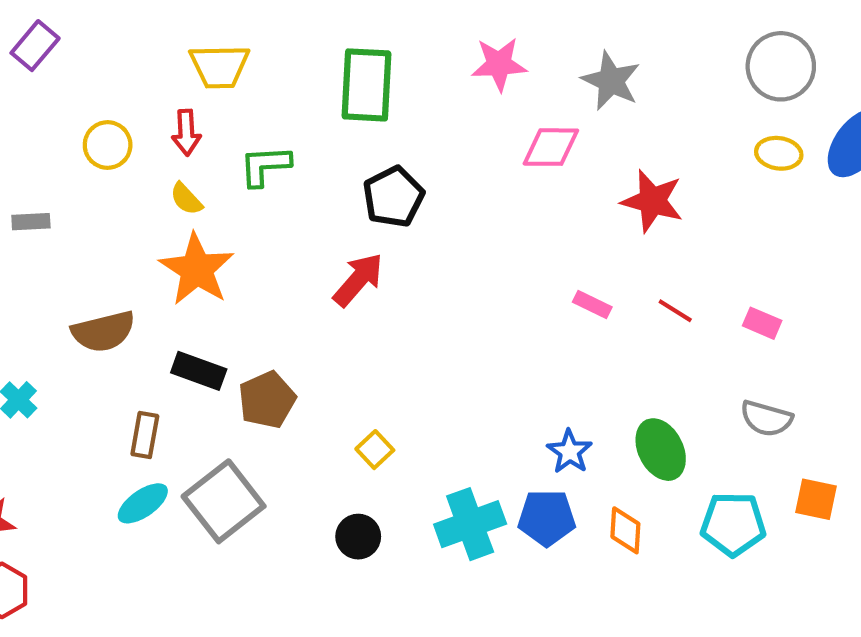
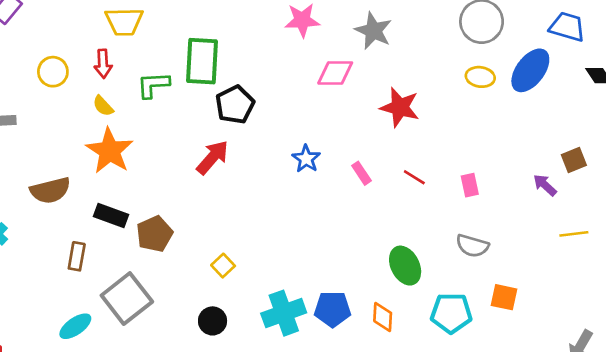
green rectangle: (367, 85) -> (202, 61), moved
pink rectangle: (592, 305) -> (362, 173), turned 30
pink rectangle: (762, 323) -> (470, 185), turned 55
blue star: (570, 452) -> (306, 159), moved
cyan ellipse: (143, 503) -> (75, 326), moved

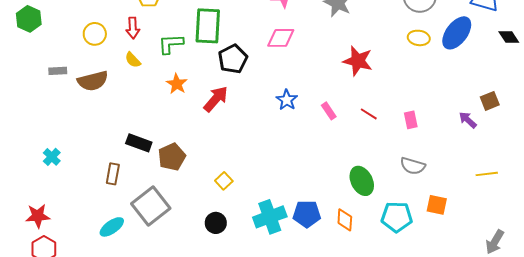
pink diamond: (335, 73) -> (281, 38), moved
orange star: (110, 151) -> (177, 84), moved, size x0.6
brown semicircle: (50, 190) -> (93, 81), moved
yellow line: (574, 234) -> (487, 174), moved

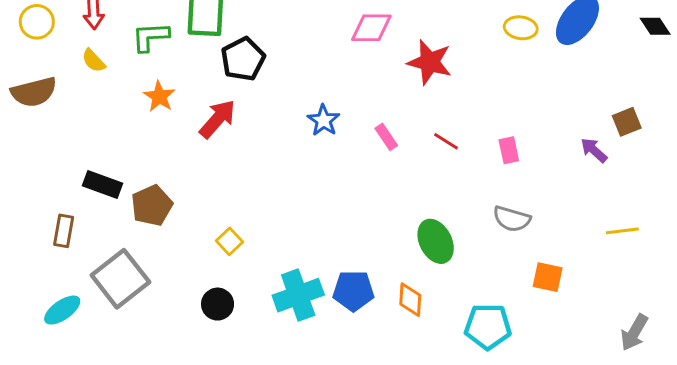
pink diamond: (281, 38) -> (371, 28), moved
cyan pentagon: (397, 217) -> (488, 326), moved

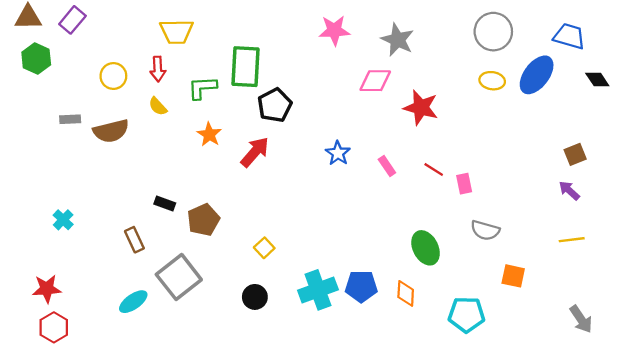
pink rectangle: (509, 150) -> (464, 184), moved
purple arrow: (594, 150) -> (569, 191), moved
black rectangle: (103, 185) -> (165, 203), size x0.7
brown rectangle: (64, 231) -> (134, 240), turned -35
gray arrow: (634, 332) -> (581, 319), turned -64

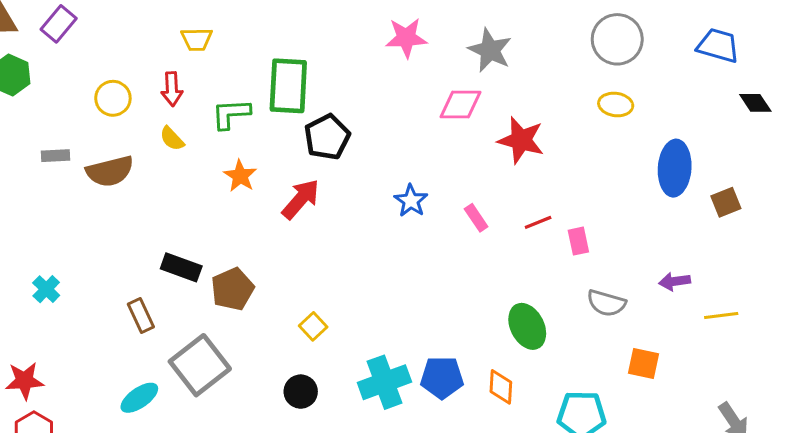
yellow trapezoid: (177, 32) -> (197, 39), size x0.7
blue ellipse: (537, 75) -> (675, 168), moved, turned -33
red line: (434, 170) -> (538, 222), turned -54
purple arrow: (569, 191) -> (675, 281), moved, turned -50
black rectangle: (165, 203) -> (181, 267), size x1.4

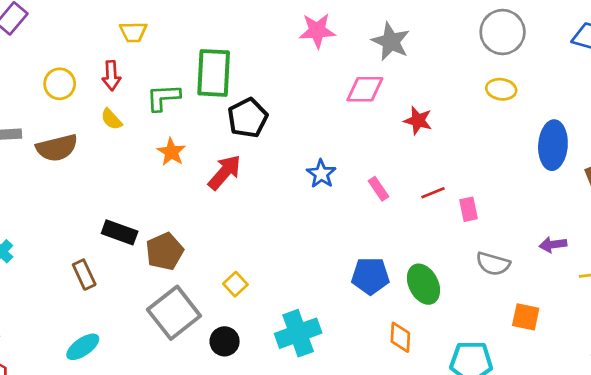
red star: (521, 140) -> (418, 121), size x0.7
gray square: (200, 365) -> (174, 313), moved
blue pentagon: (442, 378) -> (370, 276), moved

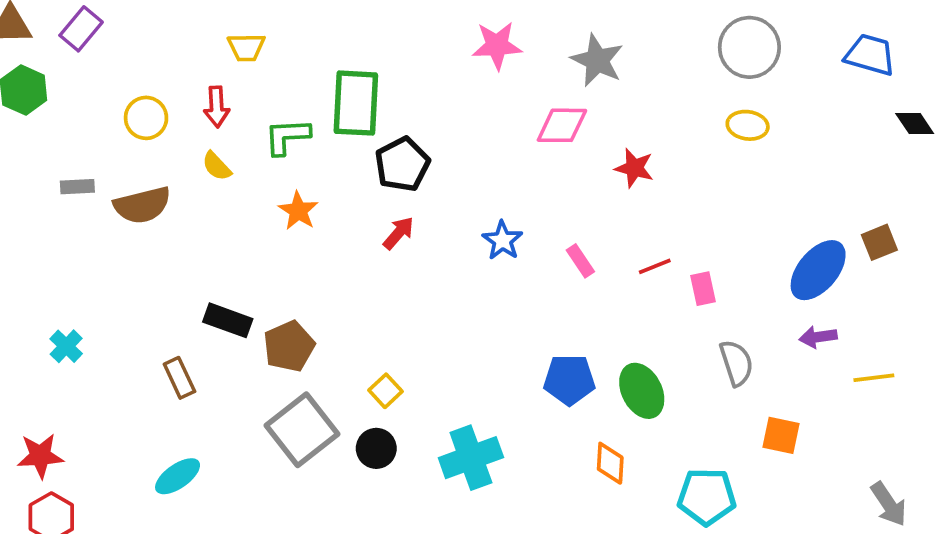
blue ellipse: (553, 145) -> (818, 270), moved, turned 36
red arrow: (225, 172) -> (399, 233), moved, size x0.7
gray semicircle: (493, 264) -> (736, 363), turned -124
black circle: (225, 341) -> (376, 448), moved

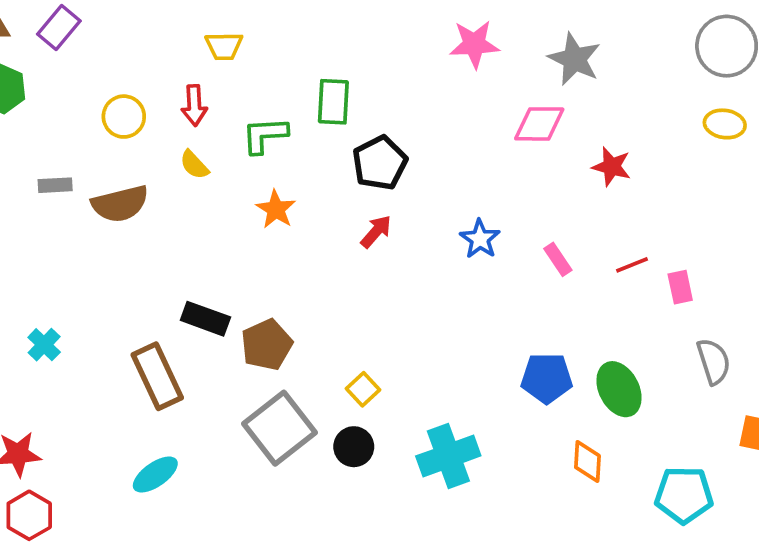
green rectangle: (356, 103) -> (333, 102), size x0.7
brown rectangle: (179, 378) -> (157, 376), size x1.6

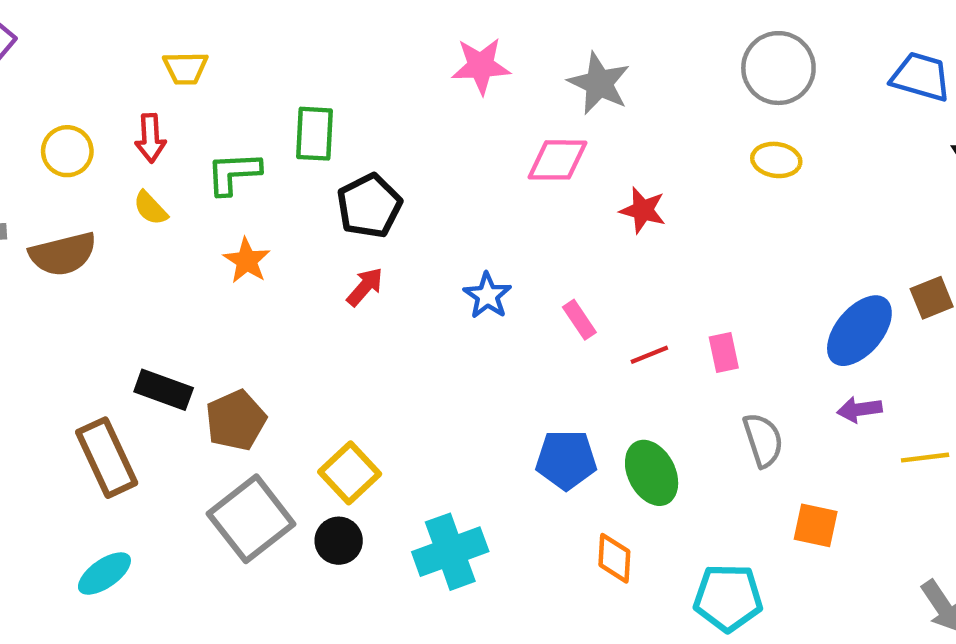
red line: (632, 265) -> (649, 355), moved
yellow square: (363, 389) -> (350, 473), size x1.5

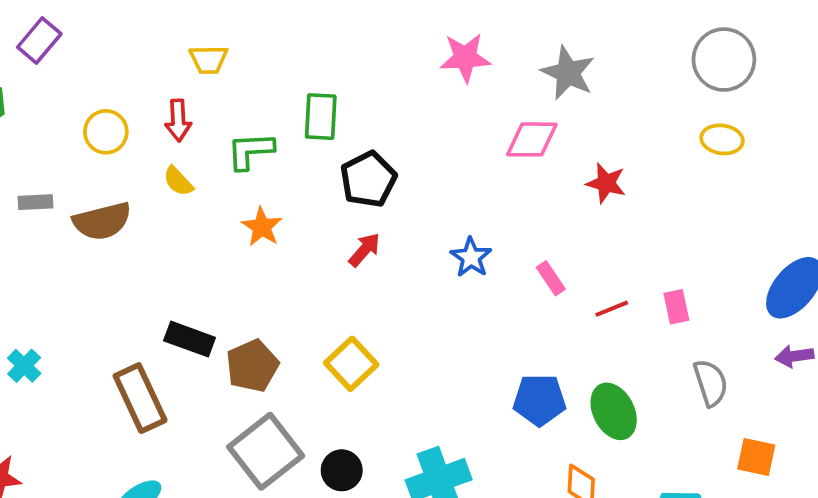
yellow square: (350, 473) -> (351, 364), moved

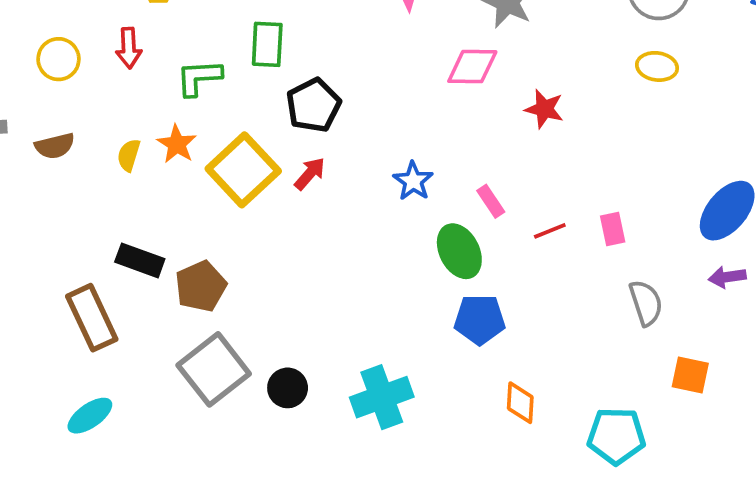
yellow semicircle: (178, 181) -> (129, 155), moved, turned 60
brown semicircle: (102, 221) -> (55, 146), size x0.7
orange star: (262, 227) -> (177, 144), moved
yellow square: (351, 364) -> (243, 170), moved, size x1.4
green ellipse: (614, 411) -> (459, 251), moved

